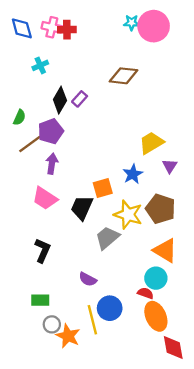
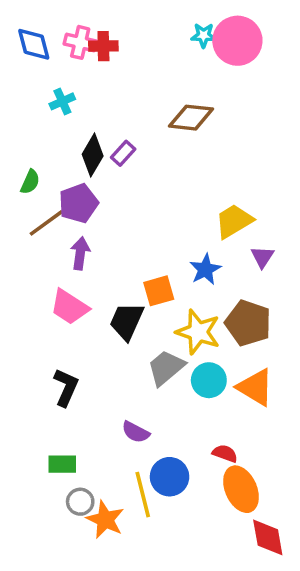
cyan circle: (156, 278) -> (209, 380), moved

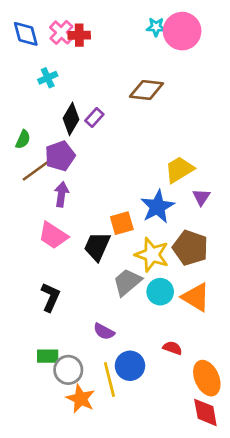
pink cross: (80, 42) -> (61, 32), turned 30
blue star: (205, 269) -> (157, 207), size x1.4
orange ellipse: (241, 489) -> (207, 378), moved
gray circle: (80, 502) -> (68, 370), moved, size x1.4

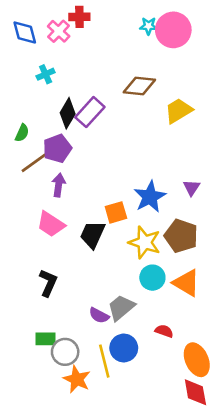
red cross: (79, 35) -> (79, 17), moved
purple rectangle: (94, 118) -> (90, 112), size x1.6
yellow trapezoid: (179, 170) -> (178, 111), moved
gray trapezoid: (127, 282) -> (121, 308), moved

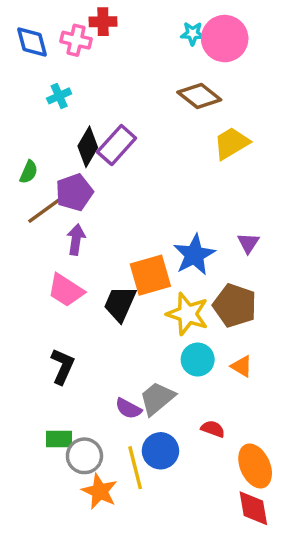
pink cross: (59, 31) -> (76, 40), turned -30
brown diamond: (139, 86) -> (199, 96), moved, turned 32
orange square: (116, 212) -> (150, 275), size x1.4
orange triangle: (186, 283) -> (242, 366), size x0.6

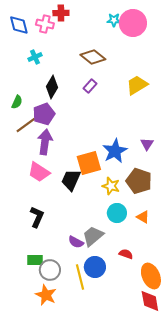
brown diamond: (199, 96) -> (93, 57), moved
purple rectangle: (117, 145) -> (90, 86), moved, size x0.6
purple arrow: (76, 240) -> (45, 142), size x1.4
yellow star: (188, 314) -> (111, 186), size x0.7
orange star: (100, 491) -> (46, 295), moved

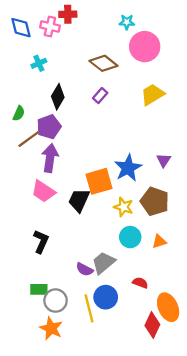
pink circle: (133, 23) -> (145, 47), moved
orange triangle: (143, 217) -> (159, 241), turned -48
red diamond: (150, 301) -> (152, 325), moved, turned 35

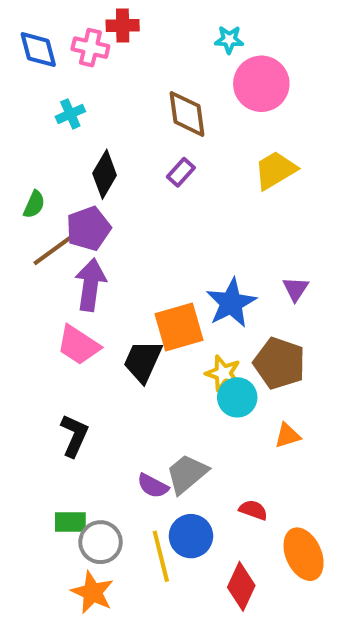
brown diamond: (103, 63) -> (187, 114), turned 44
cyan circle: (130, 237) -> (237, 397), moved
red diamond: (152, 325) -> (241, 586), moved

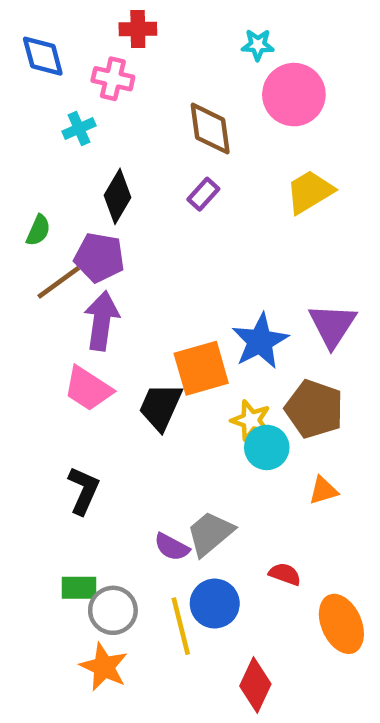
pink cross: (90, 48) -> (113, 79), moved
purple pentagon: (88, 229) -> (99, 257), turned 30
purple triangle: (296, 289) -> (332, 325), size x1.6
red diamond: (241, 586) -> (255, 685), moved

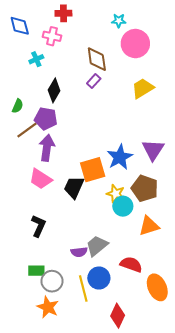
purple rectangle: (203, 194) -> (94, 81), moved
orange triangle: (323, 490) -> (149, 226), size x1.5
purple semicircle: (172, 547) -> (79, 252), turned -35
red semicircle: (285, 574) -> (131, 264), size x1.5

